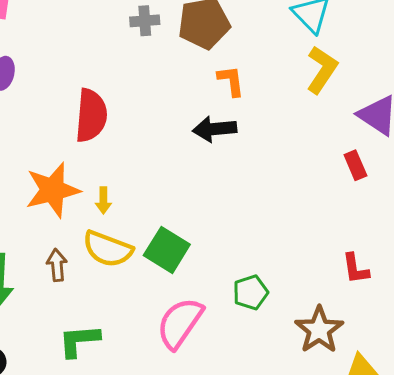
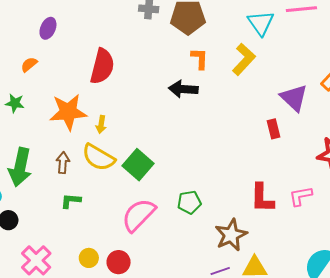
yellow L-shape: (322, 70) -> (244, 59), moved
red L-shape: (355, 269) -> (262, 198), size x1.4
green L-shape: (79, 341) -> (71, 201), moved, size x0.7

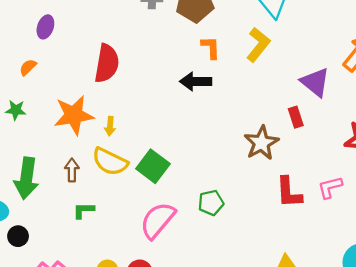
brown star: (231, 235) -> (261, 143), moved

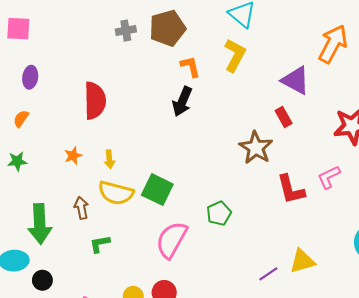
black arrow: (196, 81) -> (182, 101), turned -56
orange star: (74, 115) -> (73, 156), size x0.5

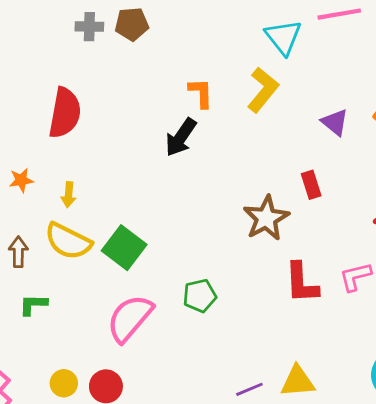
brown pentagon: (167, 28) -> (132, 24), moved, size x0.7
gray cross: (126, 31) -> (89, 27), moved
purple triangle: (296, 80) -> (335, 122), moved, size x0.7

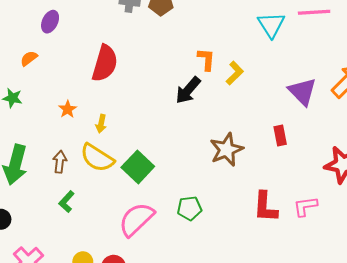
yellow L-shape: (263, 90) -> (235, 73), moved, size x0.7
purple triangle: (335, 122) -> (302, 91), size x1.4
orange star: (21, 180) -> (68, 109), turned -30
brown star: (266, 218) -> (227, 150), moved
green L-shape: (33, 305) -> (67, 202), turned -55

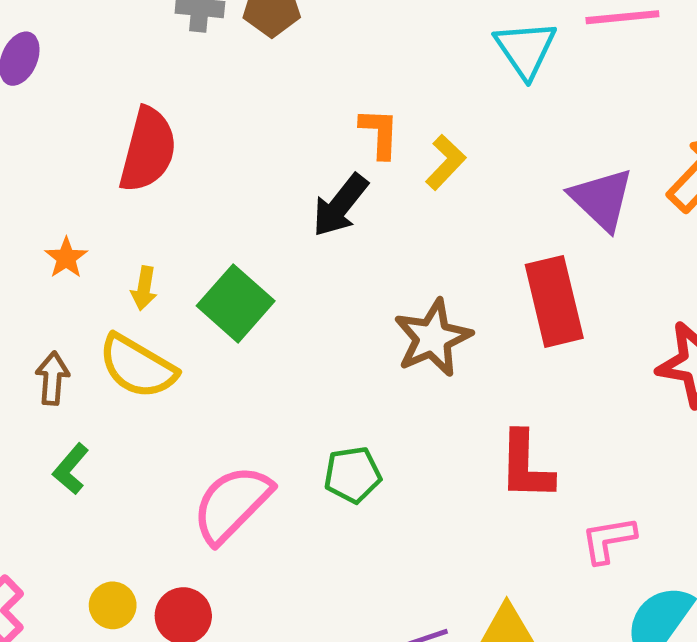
red rectangle: (280, 135) -> (554, 301), size x1.8
green square: (138, 167) -> (236, 303), moved
pink L-shape: (305, 206) -> (608, 540), moved

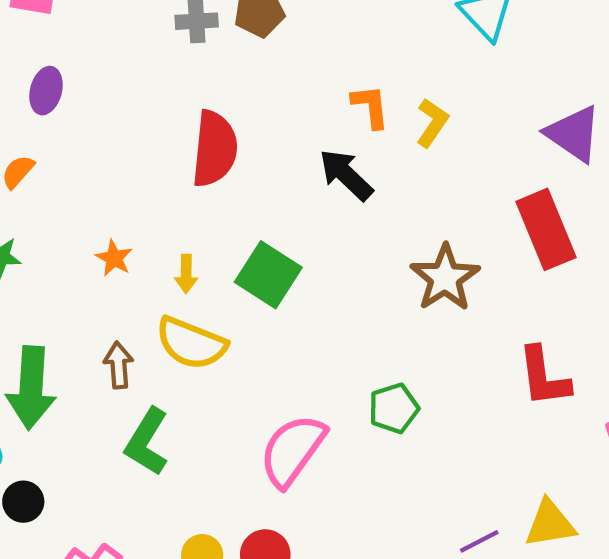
red semicircle: (148, 150) -> (215, 149), moved
black arrow: (340, 205) -> (346, 175), turned 104
green L-shape: (71, 469) -> (147, 442), size x1.5

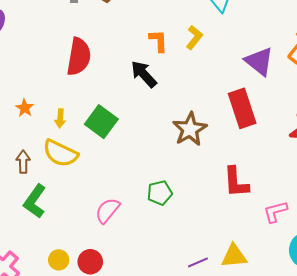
yellow L-shape: (432, 123) -> (194, 37), moved
pink semicircle: (292, 450) -> (107, 210), size x0.7

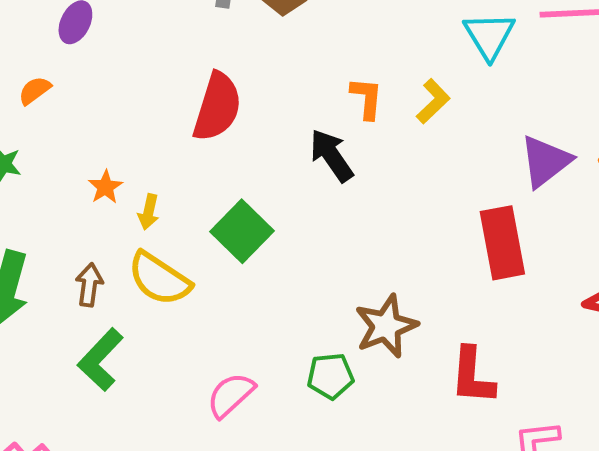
purple triangle: (259, 61) -> (545, 161), turned 36
yellow arrow: (60, 118) -> (149, 212), moved
brown star: (190, 129) -> (386, 326), moved

